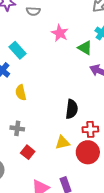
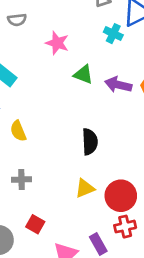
green triangle: (85, 48) -> (83, 74), moved
red cross: (90, 129) -> (125, 227), moved
red square: (28, 152) -> (35, 224), moved

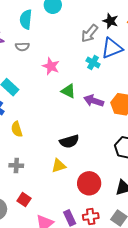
black semicircle: (90, 142) -> (69, 141), turned 72
yellow triangle: (85, 188) -> (59, 166), moved
red cross: (125, 227) -> (91, 216), moved

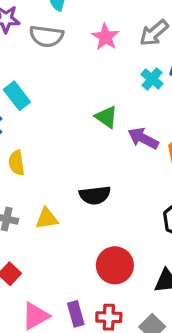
gray semicircle: (22, 47) -> (46, 36), size x1.5
pink star: (51, 66) -> (105, 37), moved
yellow triangle: (59, 166) -> (47, 218), moved

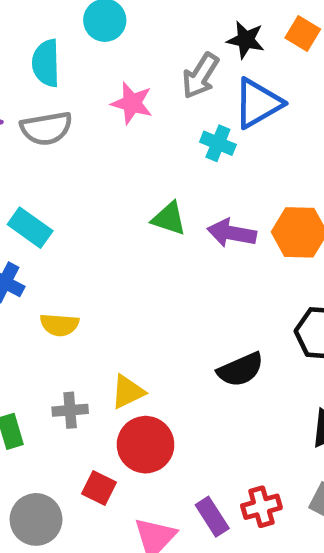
yellow semicircle: (17, 163) -> (59, 325), turned -60
black semicircle: (95, 195) -> (240, 370), moved
red circle: (115, 265) -> (146, 445), moved

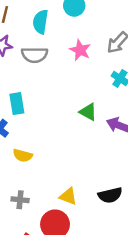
cyan rectangle: (30, 228) -> (17, 104), turned 35
yellow triangle: (128, 392) -> (68, 196), moved, turned 36

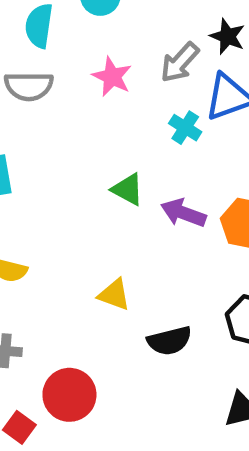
yellow triangle: (68, 196) -> (114, 295), moved

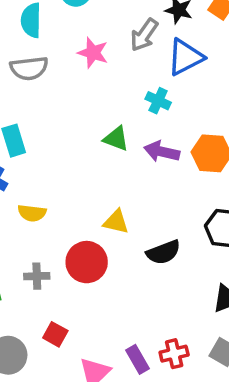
cyan cross: (185, 128) -> (158, 101), moved
red circle: (69, 395) -> (87, 262), moved

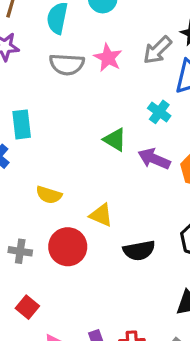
gray semicircle: (29, 68) -> (67, 64), moved
yellow semicircle: (32, 213) -> (49, 195), moved

